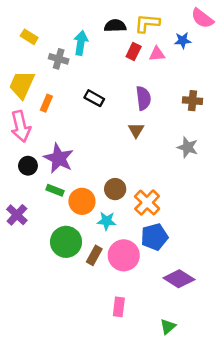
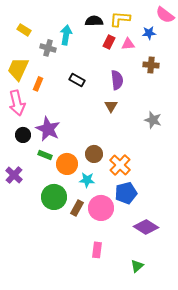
brown cross: (192, 101) -> (151, 65), moved

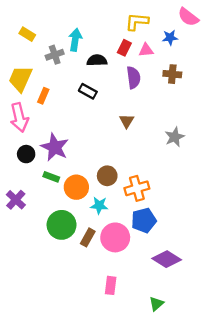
black semicircle: (94, 21) -> (97, 60), moved
gray cross: (48, 48) -> (55, 55), turned -35
purple semicircle: (117, 80) -> (133, 78), moved
gray star: (153, 120) -> (175, 137), turned 30
orange cross: (120, 165) -> (137, 188), turned 30

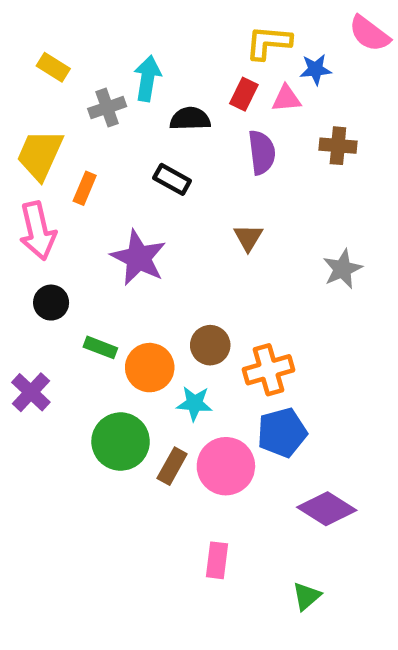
blue star: (170, 38) -> (316, 69), moved
purple star: (55, 147) -> (138, 258), moved

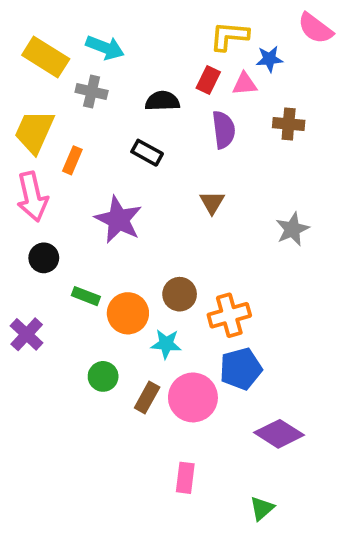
yellow rectangle: (53, 67) -> (46, 57), size x1.6
cyan arrow: (147, 78) -> (105, 47), moved, turned 102
gray cross: (107, 108) -> (92, 91), turned 32
green circle: (121, 442) -> (103, 376), size x0.6

